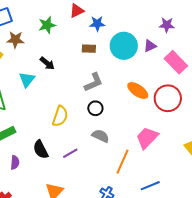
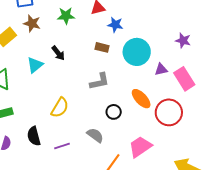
purple triangle: (150, 46) -> (161, 69), moved
black circle: (95, 108) -> (114, 112), moved

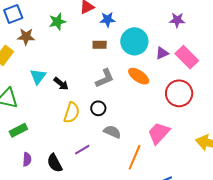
black arrow: (58, 53) -> (61, 84), moved
orange ellipse: (141, 99) -> (139, 76), moved
black circle: (114, 112) -> (98, 108), moved
black semicircle: (34, 136) -> (55, 163), moved

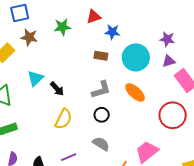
purple star: (177, 20) -> (167, 39), moved
purple triangle: (162, 53) -> (169, 61), moved
black circle: (98, 108) -> (102, 115), moved

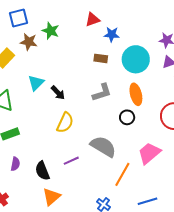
green star: (62, 27) -> (51, 31), moved, turned 30
orange ellipse: (135, 92) -> (136, 94), turned 35
black circle: (102, 115) -> (127, 117), moved
gray semicircle: (101, 144) -> (103, 146), size x1.5

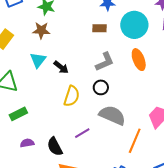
brown star: (29, 42) -> (41, 30), moved
black circle: (127, 117) -> (101, 87), moved
purple semicircle: (15, 164) -> (27, 143), turned -104

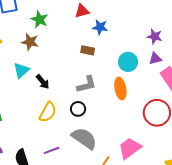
cyan circle: (134, 25) -> (128, 62), moved, size x0.7

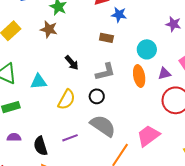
purple triangle: (155, 59) -> (164, 74), moved
cyan triangle: (21, 70) -> (39, 82), moved, turned 36
black arrow: (43, 82) -> (72, 63), moved

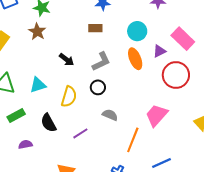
brown star: (49, 29) -> (37, 32), turned 30
gray semicircle: (103, 126) -> (110, 115), size x0.6
black semicircle: (41, 146) -> (49, 123), moved

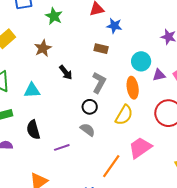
brown star: (37, 32) -> (43, 48), moved
purple triangle: (159, 51) -> (159, 75), moved
gray L-shape: (101, 62) -> (99, 83), turned -50
yellow semicircle: (69, 97) -> (124, 115), moved
gray semicircle: (110, 115) -> (88, 130), moved

